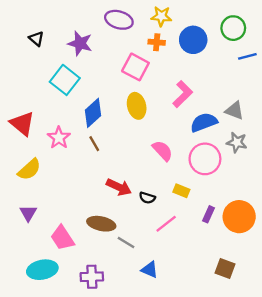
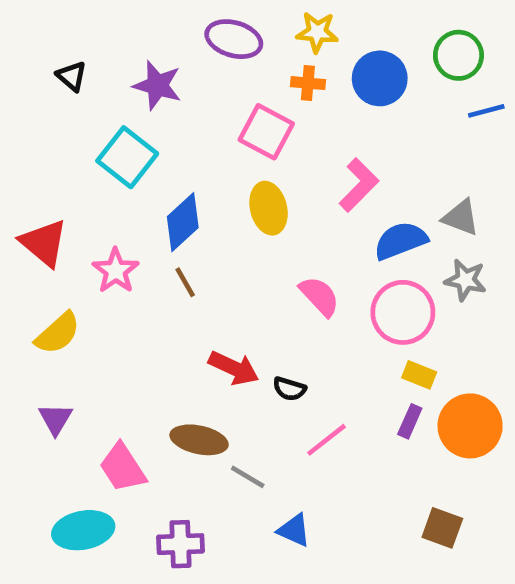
yellow rectangle: (181, 191) -> (419, 375), moved

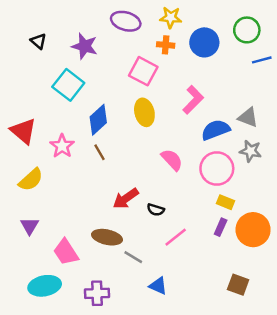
red arrow: (234, 368) -> (126, 198), turned 120

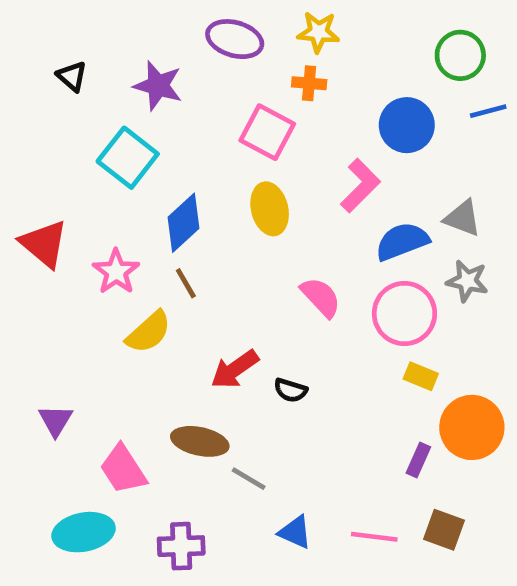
blue circle: (204, 42) -> (407, 125), moved
yellow semicircle: (31, 180) -> (149, 332), moved
purple rectangle: (221, 227) -> (418, 460), moved
pink line: (176, 237) -> (374, 537), moved, turned 45

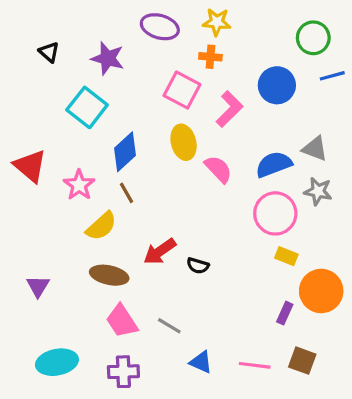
pink L-shape: (360, 186) -> (229, 109), moved
pink semicircle: (321, 297) -> (218, 169), moved
brown ellipse: (200, 441) -> (109, 275), moved
pink trapezoid: (123, 469) -> (122, 321), moved

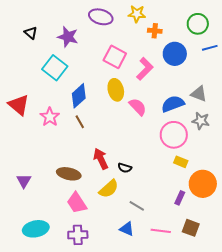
orange cross: (210, 57) -> (155, 31), moved
yellow semicircle: (101, 226) -> (109, 189), moved
red arrow: (160, 251) -> (101, 159), turned 100
gray line: (169, 326) -> (137, 206), moved

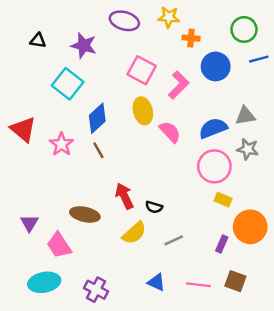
black triangle: (31, 33) -> (38, 41), turned -32
gray triangle: (199, 94) -> (245, 116), turned -30
pink trapezoid: (77, 203) -> (59, 245), moved
gray line: (137, 206) -> (174, 240), moved, turned -56
purple cross: (78, 235) -> (96, 290), turned 30

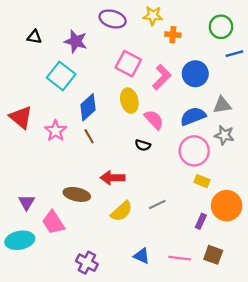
blue circle: (216, 66) -> (195, 74), moved
red arrow: (124, 196) -> (113, 178), turned -65
black semicircle: (154, 207) -> (143, 145), moved
gray line: (174, 240) -> (157, 204), moved
cyan ellipse: (44, 282) -> (20, 240), moved

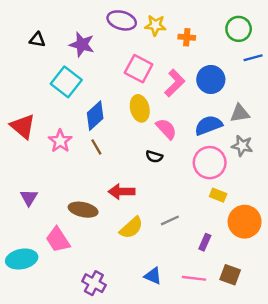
yellow star: (153, 16) -> (155, 25), moved
purple triangle: (26, 202) -> (29, 198), moved
purple rectangle: (201, 221) -> (205, 242), moved

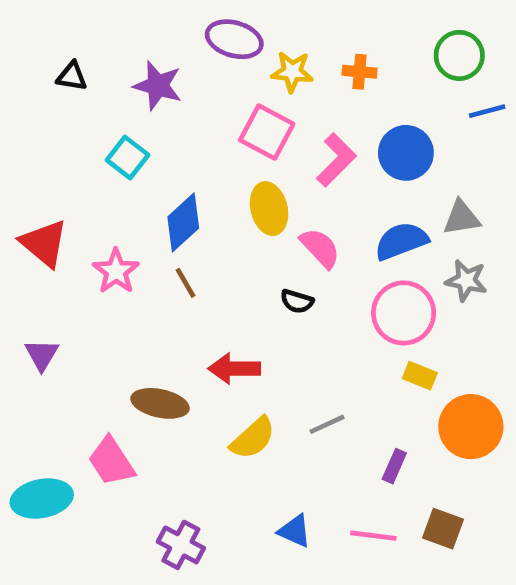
yellow star: (155, 25) -> (292, 72), moved
cyan square: (66, 82) -> (128, 158), size x0.7
purple triangle: (29, 198) -> (42, 355), moved

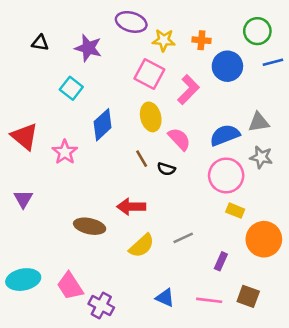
blue circle: (406, 153) -> (227, 66), moved
brown line: (186, 283) -> (142, 159), moved
pink trapezoid: (111, 461) -> (70, 286), moved

